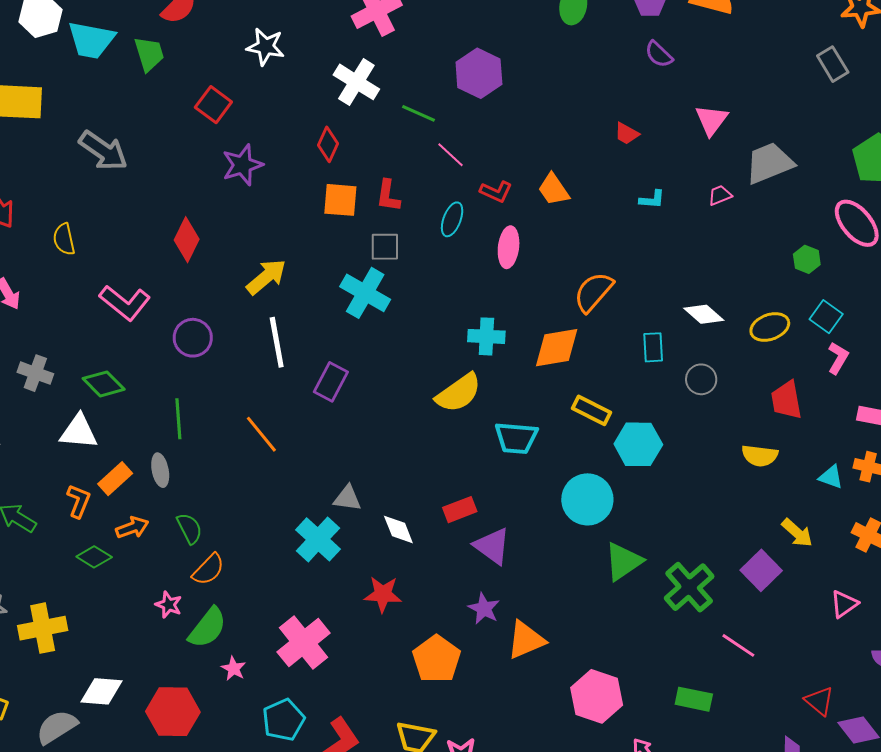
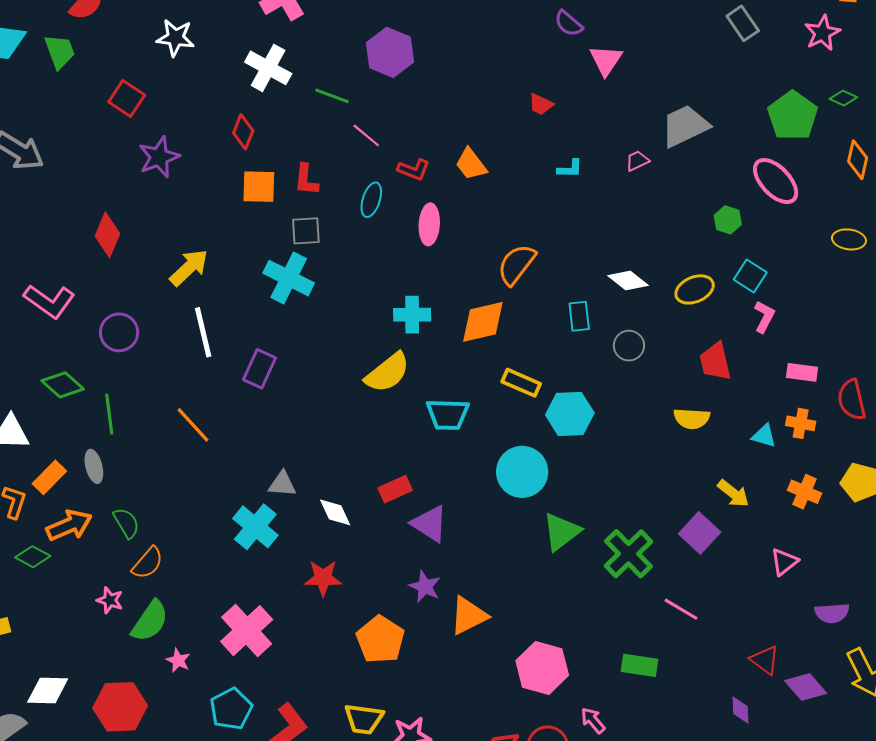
pink triangle: (711, 120) -> (606, 60), moved
green diamond: (104, 384) -> (63, 385), moved
orange arrow: (132, 528) -> (69, 525), size x1.4

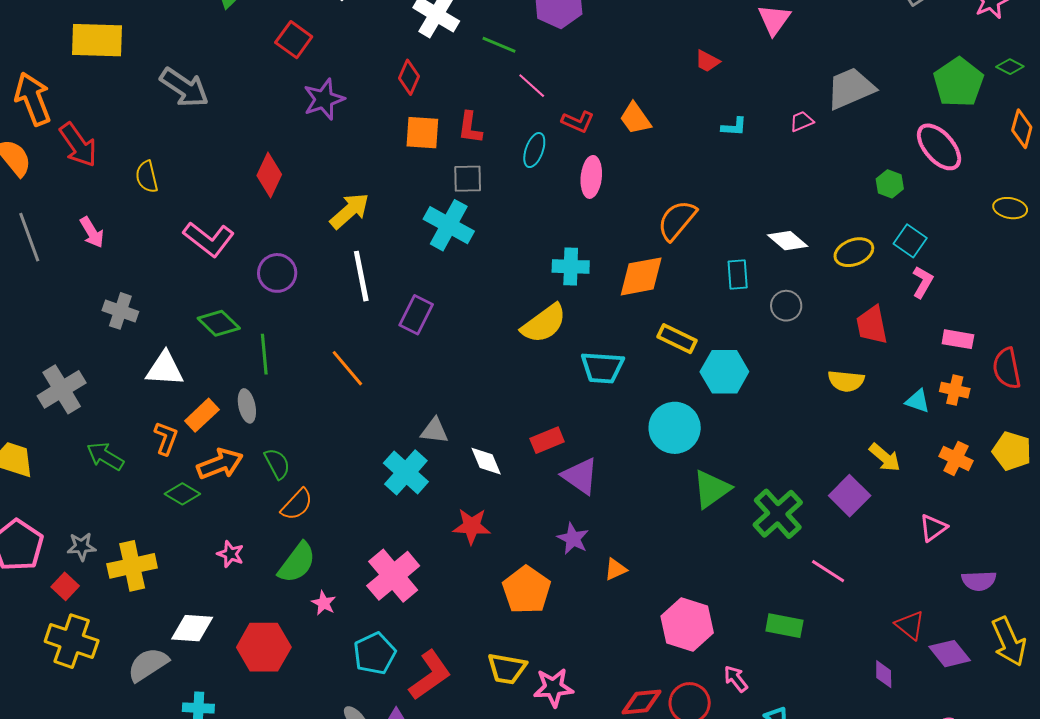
pink star: (110, 600) -> (230, 554), moved
orange triangle: (469, 616) -> (616, 569), size x0.6

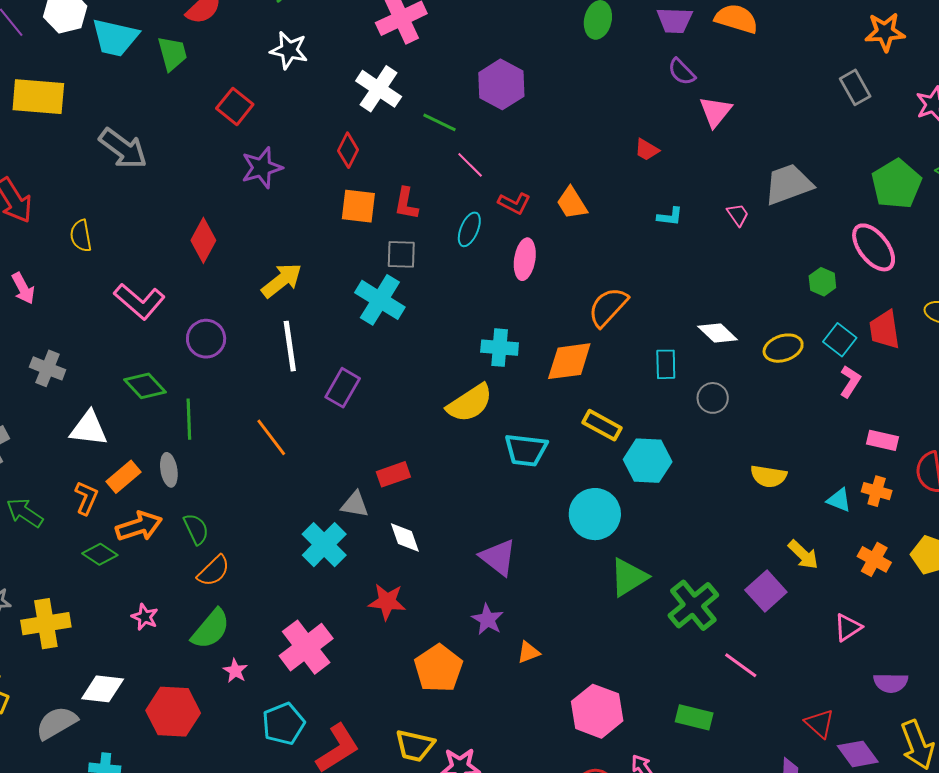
pink trapezoid: (802, 121) -> (738, 215), turned 75
red trapezoid: (872, 325) -> (885, 330), moved
red rectangle: (547, 440) -> (393, 474), moved

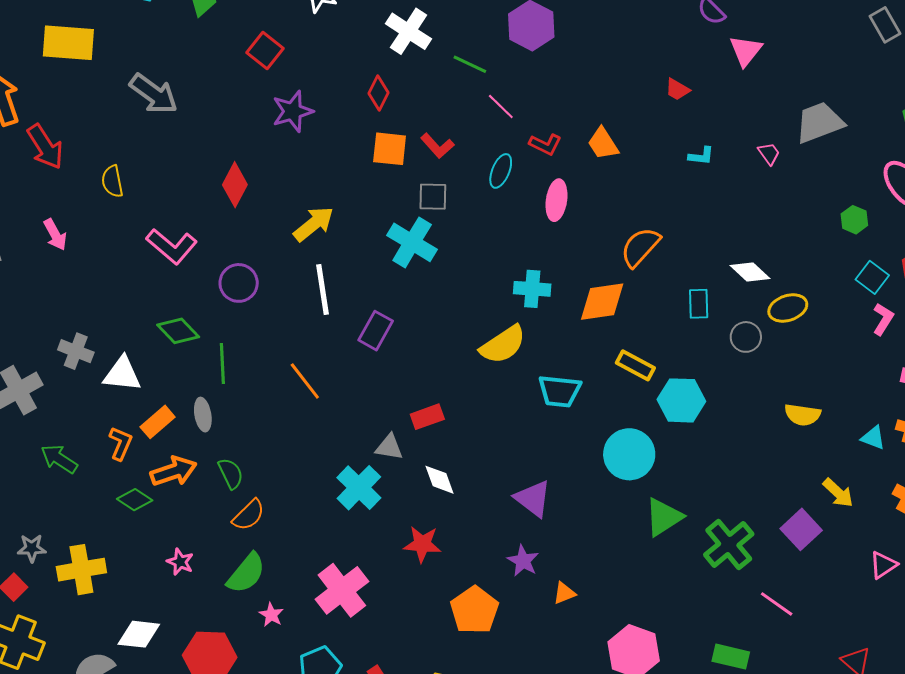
red L-shape: (406, 204) -> (437, 146), turned -52
yellow ellipse: (783, 348) -> (788, 308), moved
gray cross: (48, 368) -> (76, 351), moved

